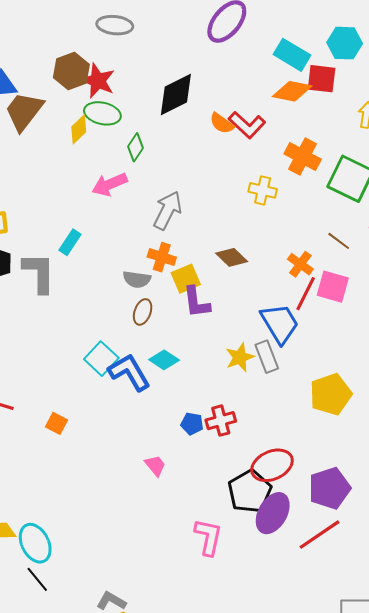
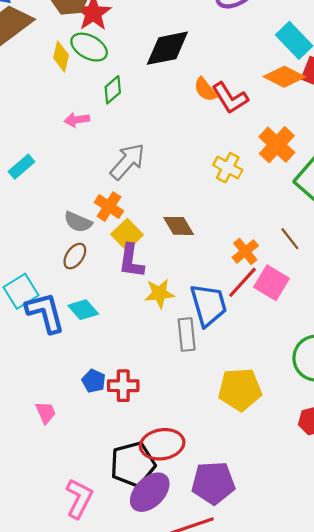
yellow diamond: (79, 129) -> (61, 56), turned -48
pink arrow: (110, 184) -> (77, 120), size x0.7
yellow square: (186, 279) -> (127, 235), turned -36
yellow star: (240, 357) -> (159, 293), moved

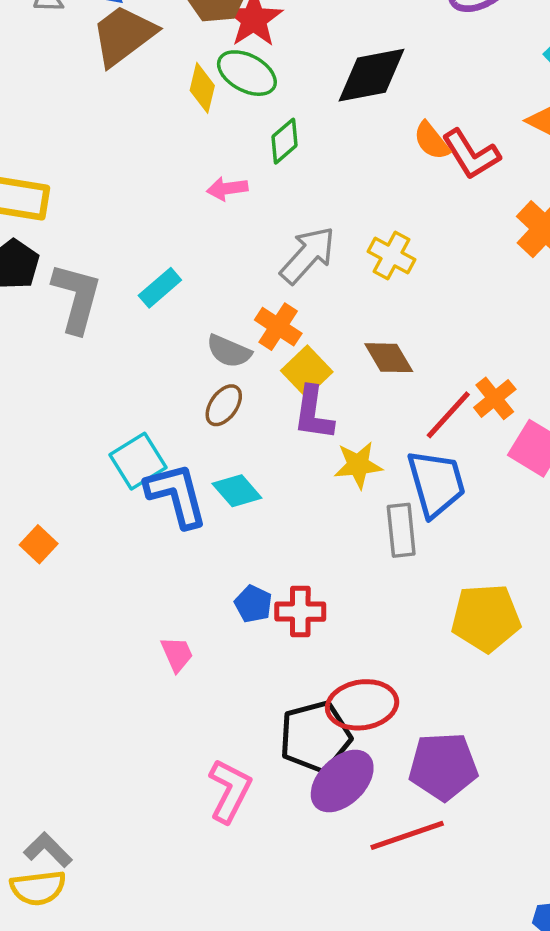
cyan rectangle: (21, 167) -> (160, 288), moved
yellow cross: (228, 168) -> (391, 255), moved
red line: (243, 282) -> (448, 415), moved

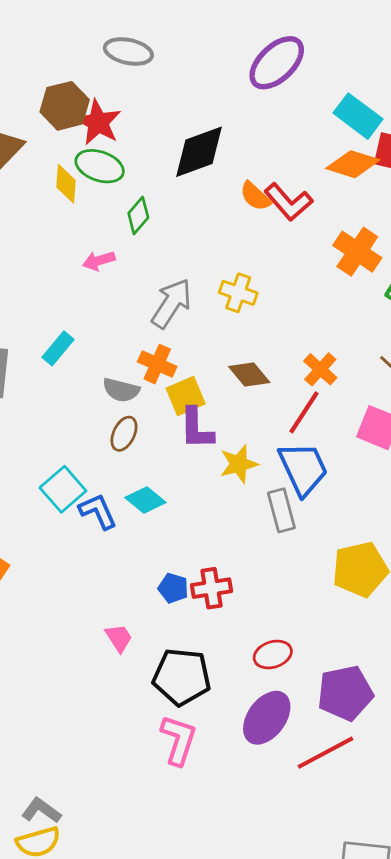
yellow square: (307, 371) -> (186, 396), turned 30
orange cross: (495, 398) -> (320, 369), moved
blue L-shape: (177, 495) -> (98, 511), size x0.7
red ellipse: (362, 705) -> (273, 654), size x0.7
black pentagon: (315, 737) -> (182, 677), moved, turned 30

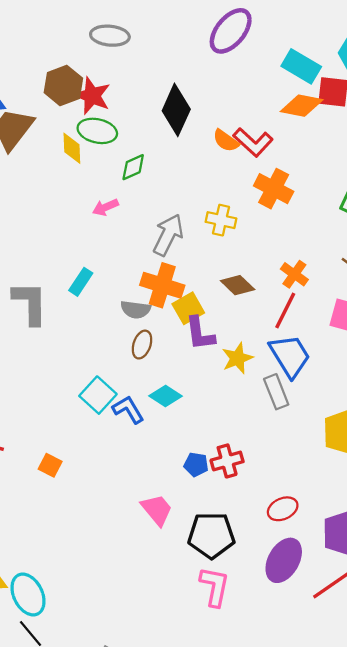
black diamond: (199, 152) -> (176, 110), turned -39
green diamond: (138, 215) -> (133, 167), turned 32
orange cross: (357, 252) -> (274, 189), moved
orange cross: (157, 364) -> (162, 285), size x1.4
pink trapezoid: (119, 638) -> (157, 510), size x1.4

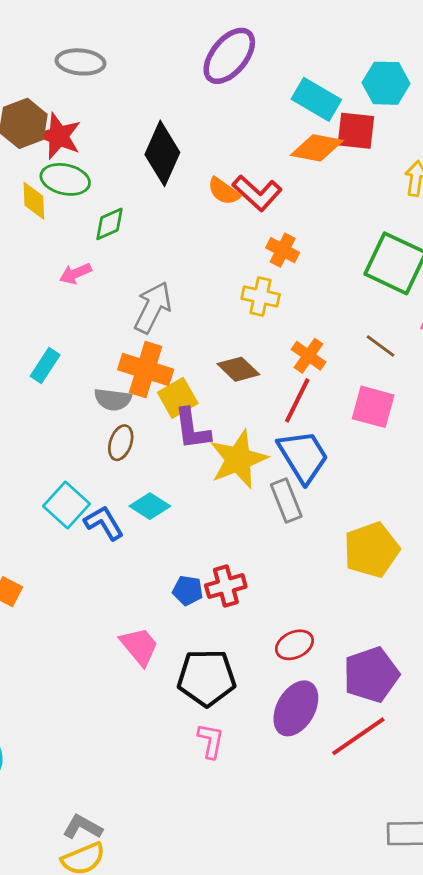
orange cross: (274, 189) -> (283, 250), size x0.7
yellow cross: (221, 220) -> (261, 296), moved
yellow star: (237, 358) -> (238, 459), size x1.5
pink L-shape: (215, 587) -> (211, 741), size x0.7

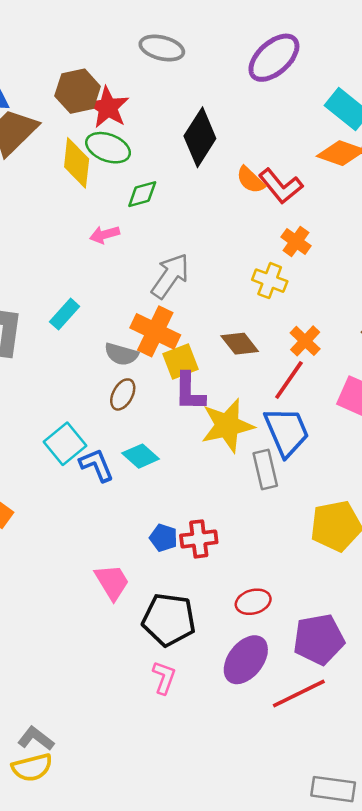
gray ellipse: (80, 62) -> (162, 48), moved
yellow diamond: (34, 201) -> (77, 163), size x1.4

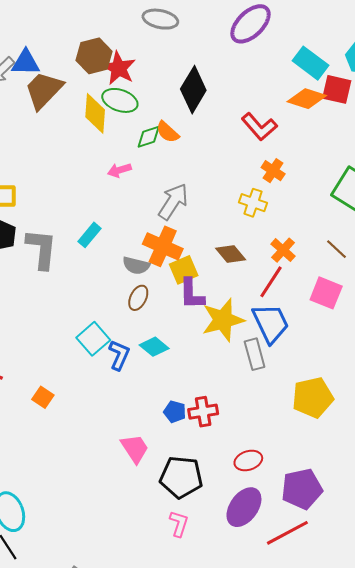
orange semicircle: (250, 180) -> (168, 132), moved
blue L-shape: (97, 465) -> (119, 355), turned 48

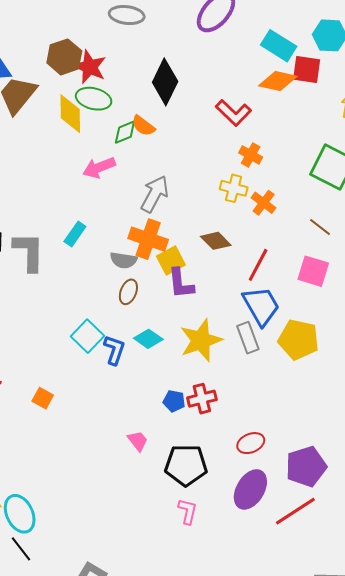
pink arrow: (119, 170) -> (99, 168), size x1.4
orange cross: (283, 250) -> (264, 203), moved
yellow star: (223, 320) -> (201, 340), moved
yellow pentagon: (313, 398) -> (298, 339), moved, turned 30
pink trapezoid: (135, 448) -> (138, 441), size x0.7

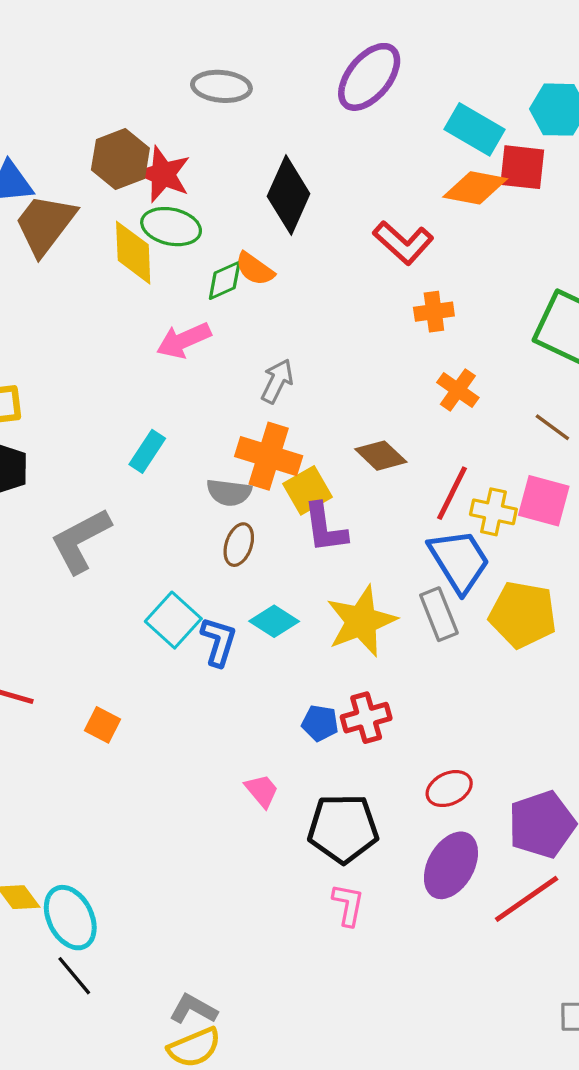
orange cross: (251, 155) -> (434, 312), turned -35
yellow cross: (234, 188) -> (493, 512), moved
gray arrow: (155, 194) -> (277, 381), size x0.7
gray L-shape: (29, 252) -> (81, 541), moved, turned -117

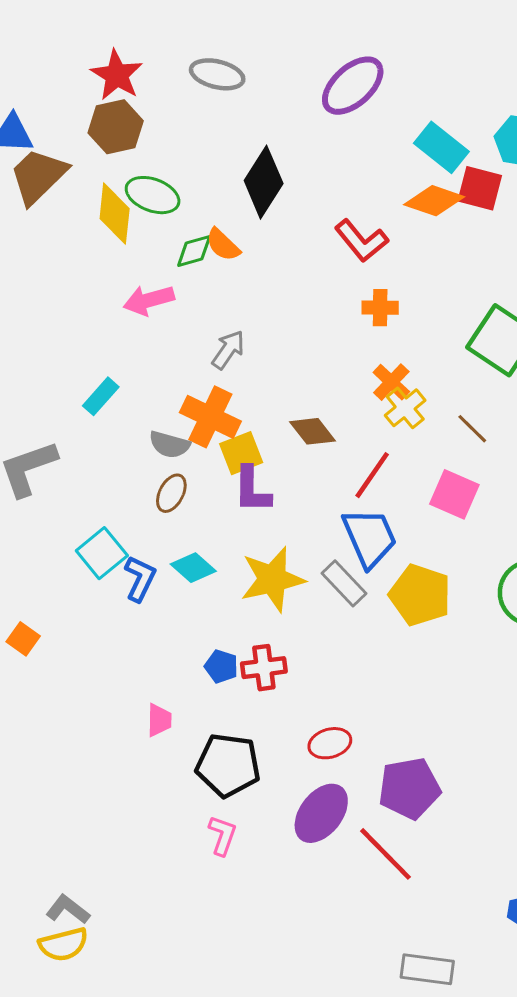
red star: (163, 174) -> (117, 75), moved
yellow cross: (493, 512) -> (405, 408), moved, turned 30
gray rectangle: (439, 614) -> (344, 583), turned -30
pink trapezoid: (262, 791) -> (159, 720), turned 32
red line: (527, 899) -> (385, 854), turned 72

